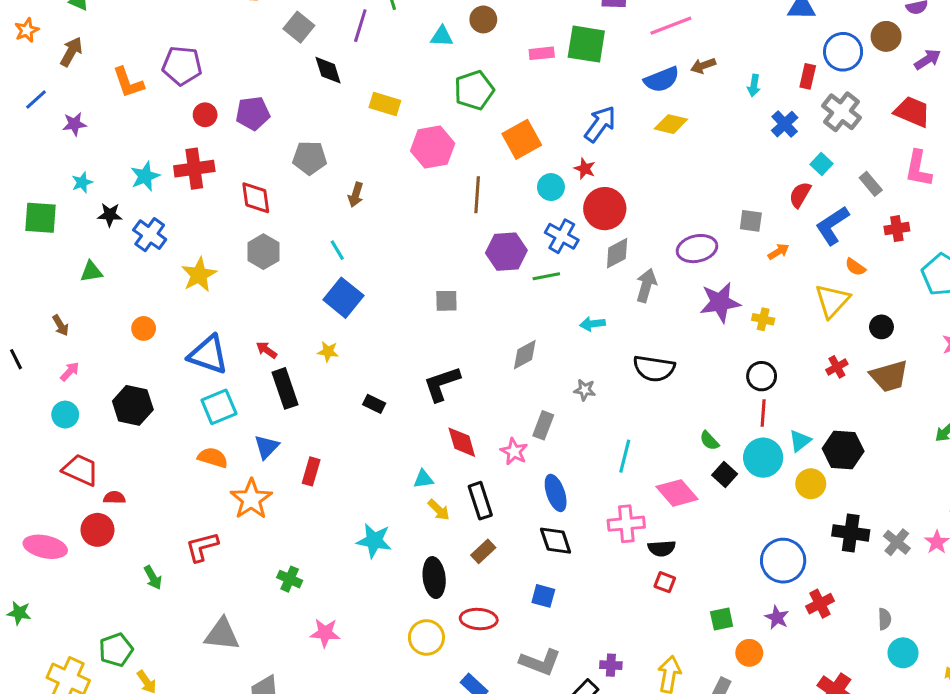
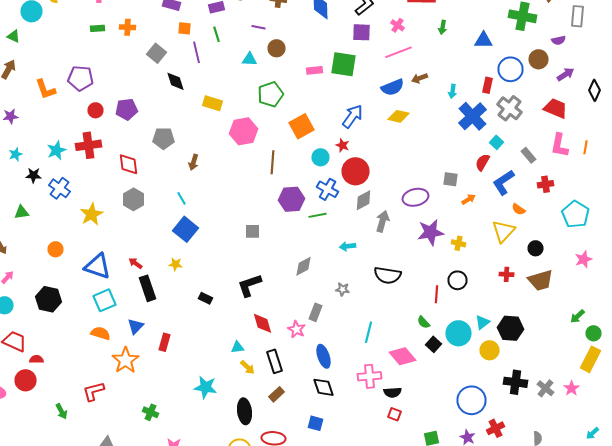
purple line: (360, 26) -> (196, 52), turned -30
blue cross: (785, 124) -> (472, 116), size x1.6
red cross: (837, 367) -> (506, 274), turned 32
red line: (763, 413) -> (436, 294), moved

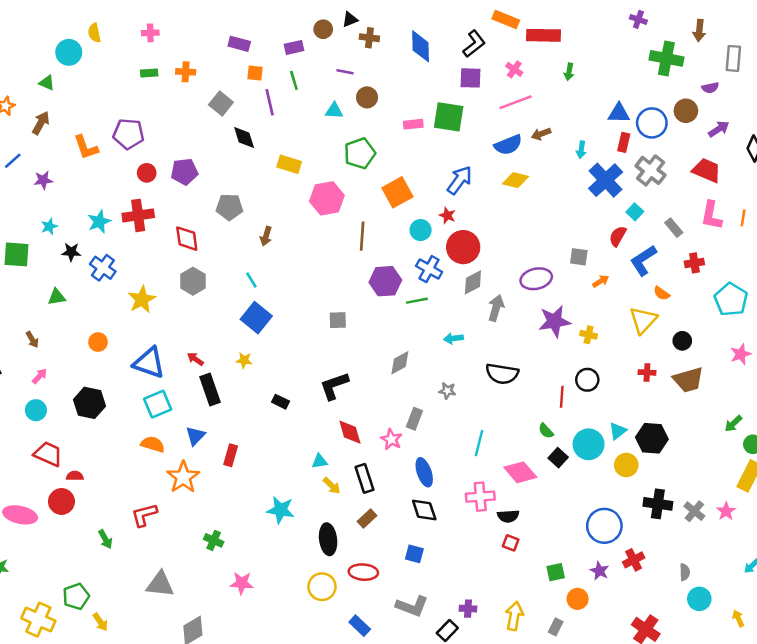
blue triangle: (484, 40) -> (619, 113), moved

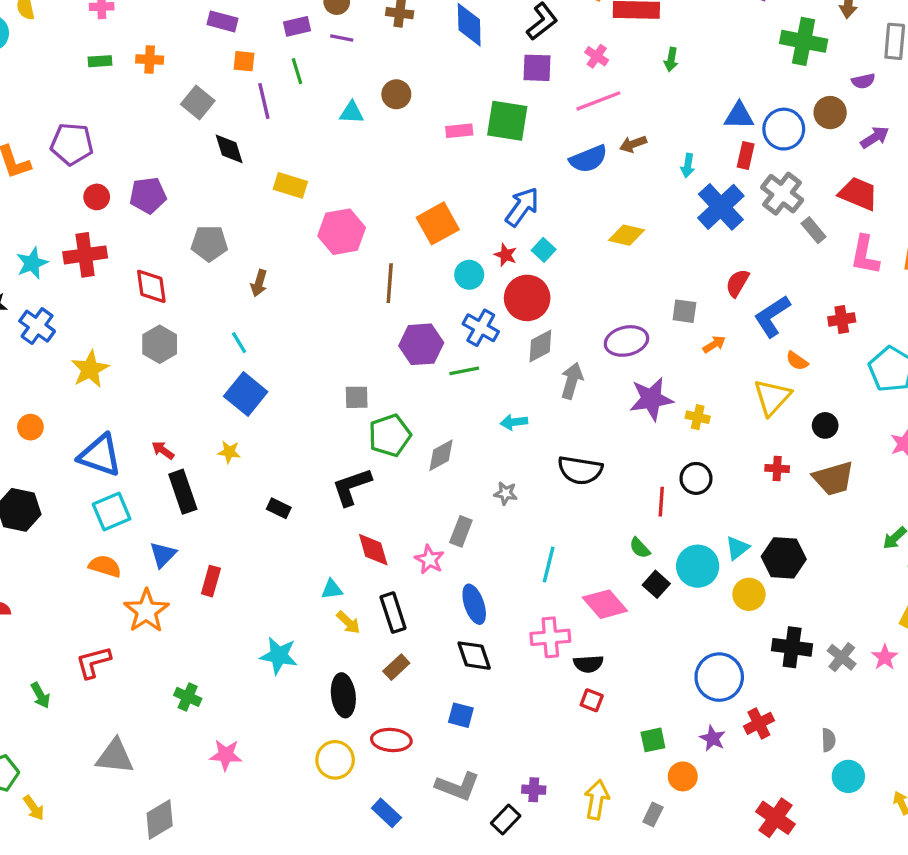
purple line: (345, 72) -> (342, 38), moved
green pentagon: (360, 153) -> (390, 435), moved
yellow diamond: (515, 180) -> (626, 235), moved
cyan square: (635, 212) -> (544, 250), moved
gray rectangle: (674, 228) -> (814, 230), moved

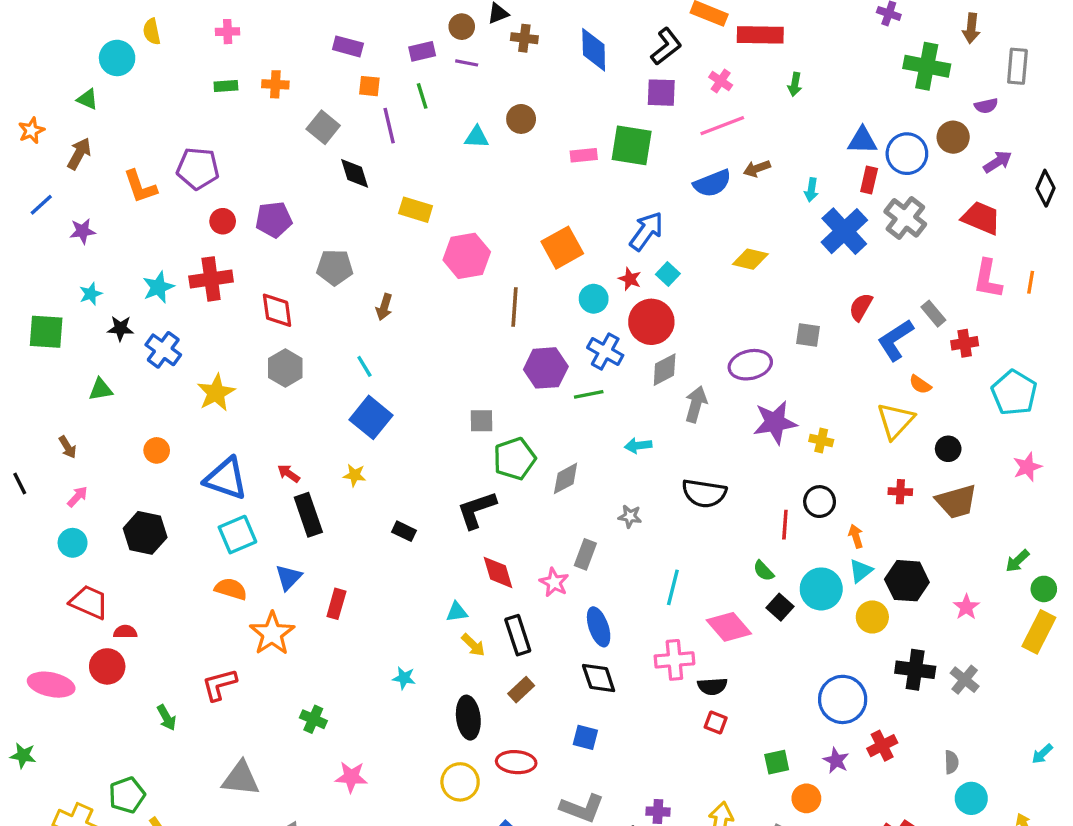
gray rectangle: (814, 230) -> (933, 314), moved
orange arrow: (714, 344) -> (856, 536), moved, turned -75
cyan star: (279, 656) -> (404, 678), size x0.6
pink star: (885, 657) -> (966, 607), moved

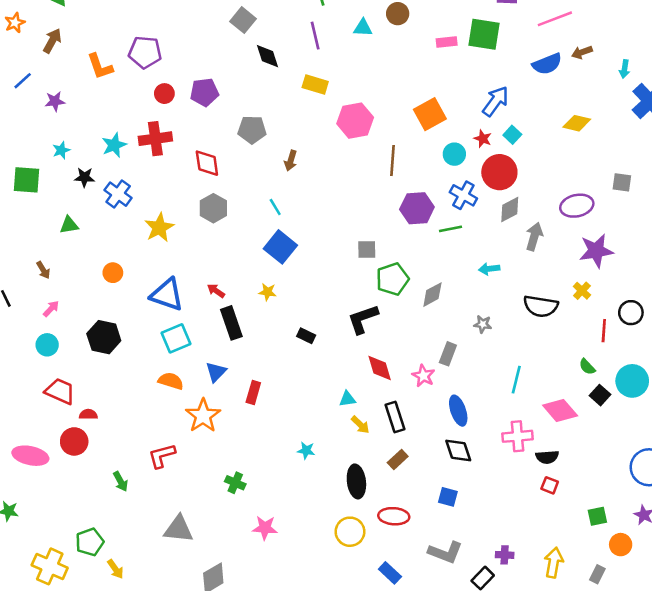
purple line: (389, 126) -> (315, 36), moved
yellow cross: (821, 441) -> (582, 291), moved, turned 30

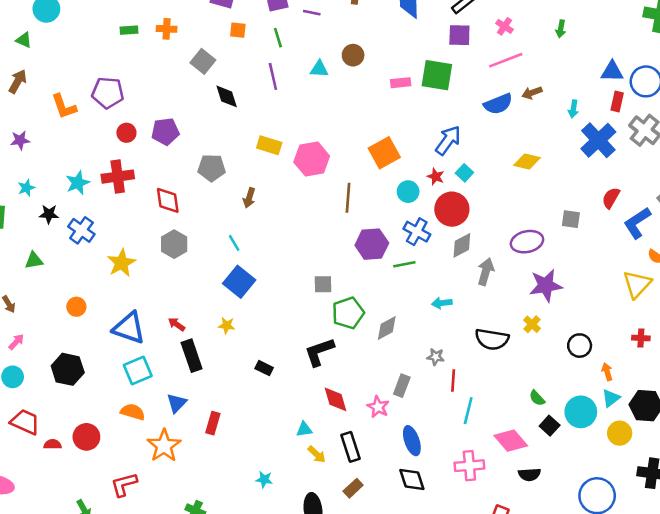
yellow rectangle: (315, 85) -> (269, 145), moved
red line: (604, 331) -> (453, 381), moved
red circle: (74, 441) -> (86, 437), moved
black semicircle: (547, 457) -> (529, 474), moved

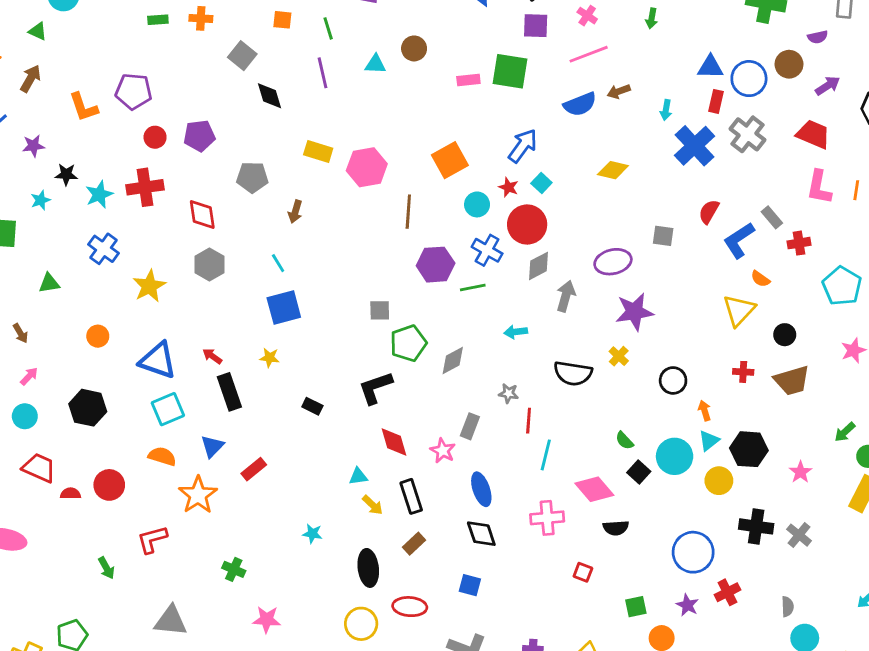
black star: (49, 214) -> (66, 174), moved
blue square: (239, 282) -> (284, 307), turned 36
red rectangle: (213, 423) -> (254, 469), turned 35

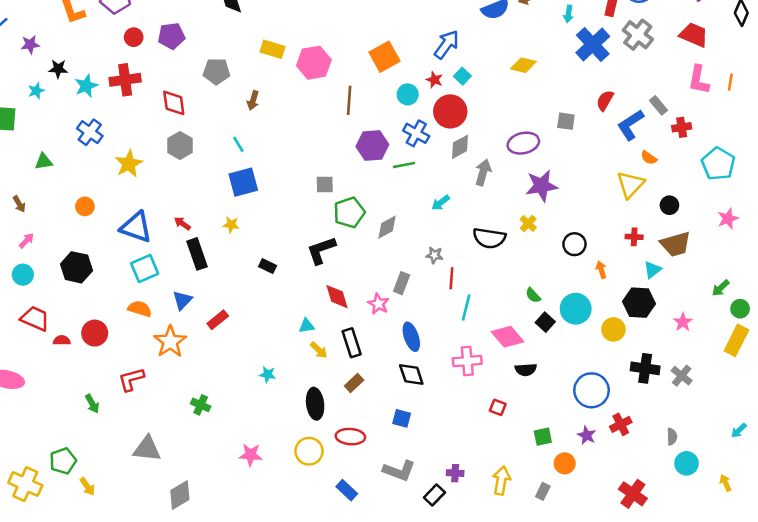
cyan arrow: (516, 332) -> (441, 203), turned -30
cyan triangle: (709, 441) -> (652, 270), moved
pink star: (267, 619) -> (251, 455), moved

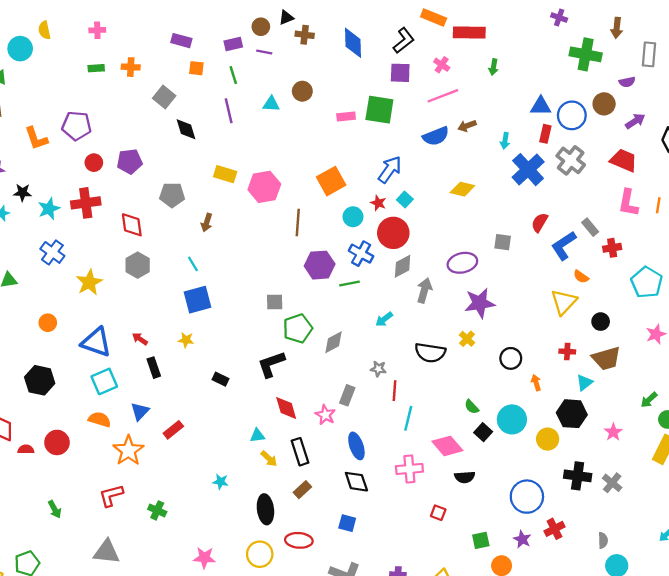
black rectangle: (197, 254) -> (154, 368), size x0.7
red L-shape: (131, 379) -> (111, 495), moved

